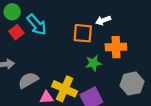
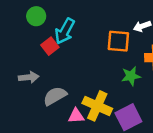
cyan arrow: (37, 25) -> (65, 31), turned 70
red square: (16, 32) -> (50, 46), moved

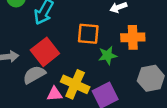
orange square: (118, 41) -> (88, 34), moved
red square: (50, 46) -> (45, 52), moved, size x1.6

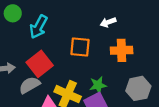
green star: (108, 55) -> (98, 85), moved

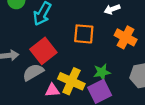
orange cross: (122, 50) -> (126, 37), turned 30

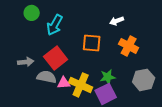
gray semicircle: (33, 72) -> (47, 77), turned 42
pink triangle: (52, 90) -> (64, 83), moved

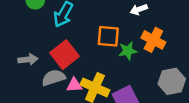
gray semicircle: (47, 77) -> (54, 78), turned -30
green star: (108, 77) -> (128, 51), moved

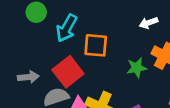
orange square: (108, 36) -> (96, 45), moved

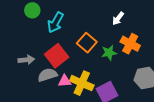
white arrow: (149, 23) -> (118, 18), turned -32
orange square: (96, 45) -> (87, 43), moved, turned 36

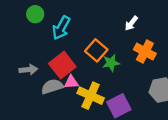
green star: (109, 53) -> (111, 63), moved
pink triangle: (65, 81) -> (71, 82), moved

